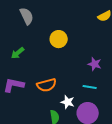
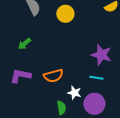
yellow circle: (59, 39) -> (65, 14), moved
purple star: (95, 64) -> (101, 55), size x1.5

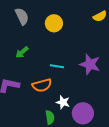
green arrow: (24, 44) -> (22, 52), moved
cyan line: (96, 78) -> (57, 66), moved

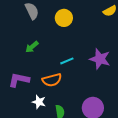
cyan line: (57, 66) -> (67, 61), turned -32
white star: (63, 102) -> (39, 102), moved

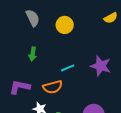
green arrow: (32, 47) -> (33, 54), turned -40

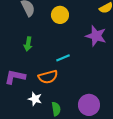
purple star: (101, 66) -> (96, 36), moved

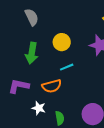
yellow circle: (60, 15) -> (62, 42), moved
green arrow: (28, 44) -> (32, 53), size x1.5

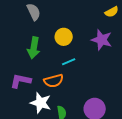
white star: (39, 108) -> (41, 103), size x1.5

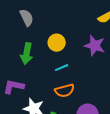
orange semicircle: (54, 81) -> (65, 91), moved

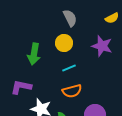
gray semicircle: (27, 18) -> (70, 18), moved

